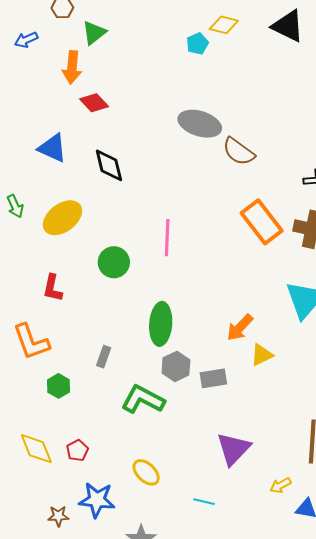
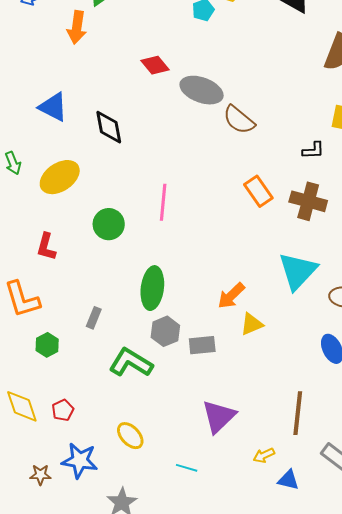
red diamond: (94, 103) -> (155, 65), moved
orange rectangle: (262, 222) -> (258, 191), size x0.7

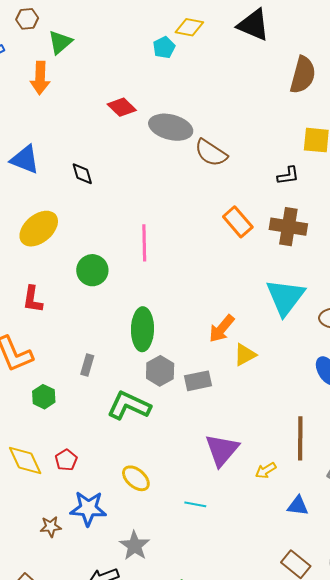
black diamond: (109, 127) -> (82, 174), size x0.7
yellow arrow: (264, 455) -> (266, 470), moved

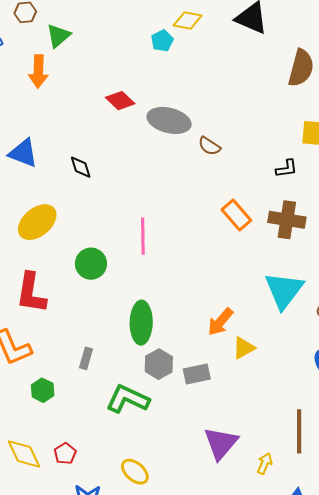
brown semicircle: (211, 153) -> (209, 146), size x0.7
red L-shape: (33, 299) -> (31, 293), size x1.5
yellow arrow: (266, 470) -> (265, 464), turned 145

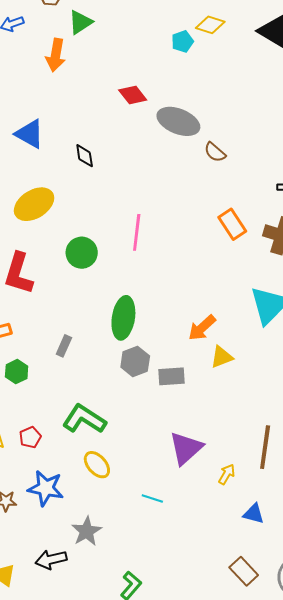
green L-shape: (128, 399) -> (84, 419), moved

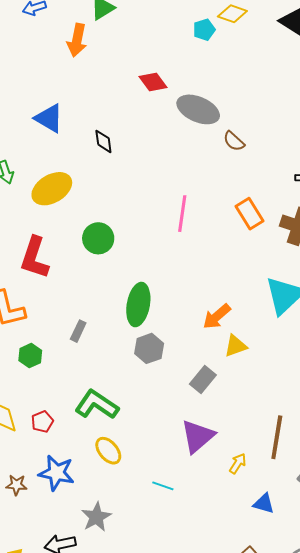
pink line: (137, 232) -> (182, 214), moved
gray rectangle: (171, 376) -> (203, 380), moved, turned -48

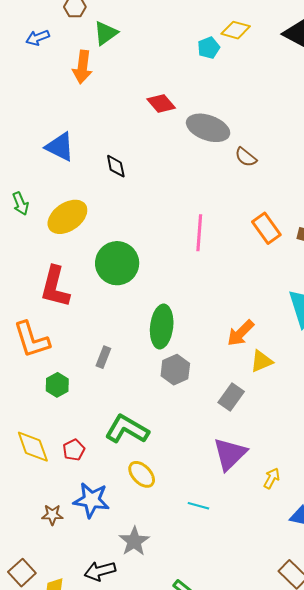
green circle: (98, 238) -> (117, 263), size x1.4

